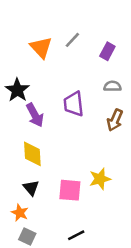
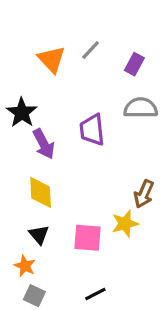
gray semicircle: (112, 86) -> (141, 108), size x1.5
brown arrow: (115, 120) -> (144, 194), moved

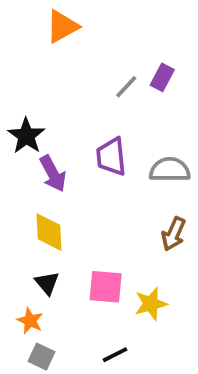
gray line: (91, 50) -> (126, 87), moved
orange triangle: (51, 59) -> (62, 26), moved, turned 44
gray semicircle: (141, 108) -> (170, 170), moved
yellow star: (125, 224) -> (151, 304), moved

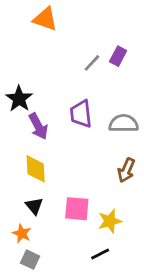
orange triangle: (62, 26) -> (45, 19), turned 48
black line: (115, 355) -> (100, 254), moved

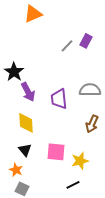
orange triangle: (45, 19) -> (33, 14), turned -42
purple trapezoid: (81, 114) -> (59, 99), moved

